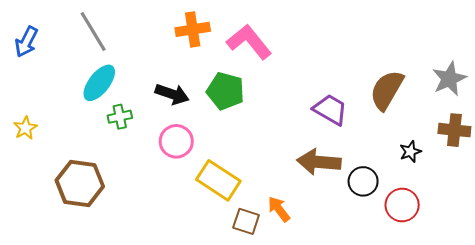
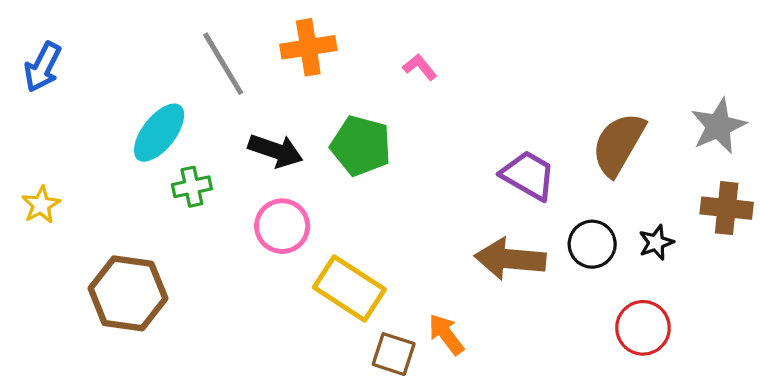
gray line: (93, 32) -> (223, 64), moved
pink L-shape: (249, 42) -> (420, 67), moved, size x0.5
black circle: (363, 181) -> (592, 244), moved

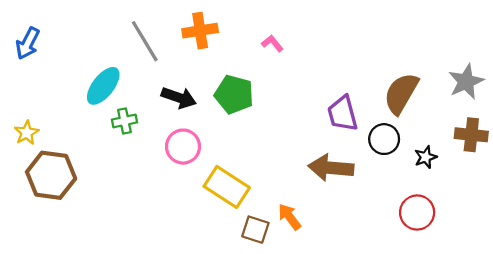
purple trapezoid: (528, 175) -> (343, 114), turned -135
black circle: (592, 244) -> (384, 139), moved
brown hexagon: (128, 293) -> (51, 175), moved

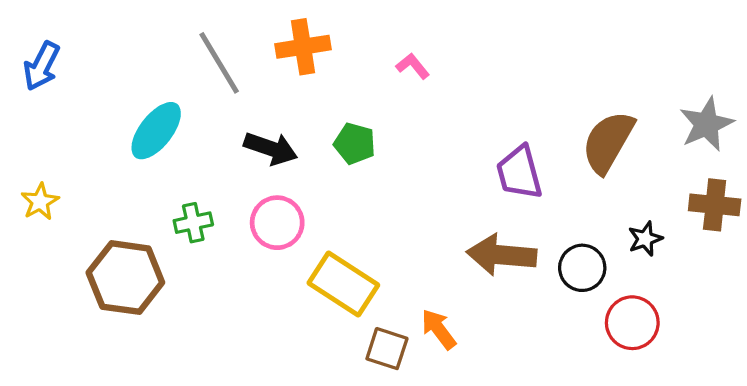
green pentagon: (234, 94) -> (355, 144), size x0.7
green cross: (124, 121) -> (193, 223), moved
black circle: (384, 139) -> (582, 268), moved
brown hexagon: (51, 175) -> (125, 278), moved

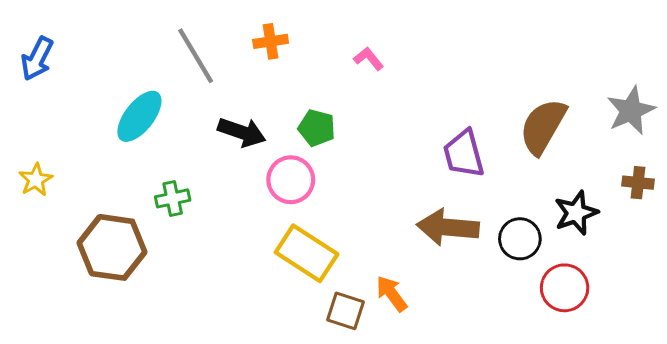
orange cross: (303, 47) -> (271, 41), size x0.7
brown cross: (715, 205) -> (638, 183), size x0.7
pink circle: (277, 223) -> (291, 180), moved
black star: (645, 239) -> (576, 213), size x1.4

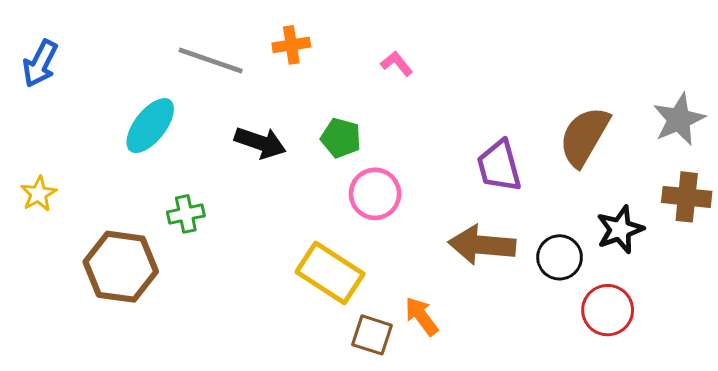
gray line: (196, 56) -> (211, 60), turned -40
pink circle: (291, 180) -> (375, 194), moved
brown cross: (638, 183) -> (687, 197), size x1.4

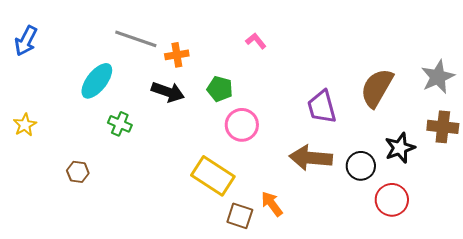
orange cross: (291, 45) -> (177, 55), moved
green cross: (186, 214) -> (120, 124), moved, turned 35
brown hexagon: (121, 267) -> (78, 172), size x0.5

